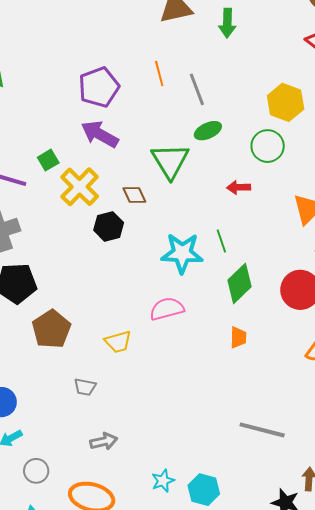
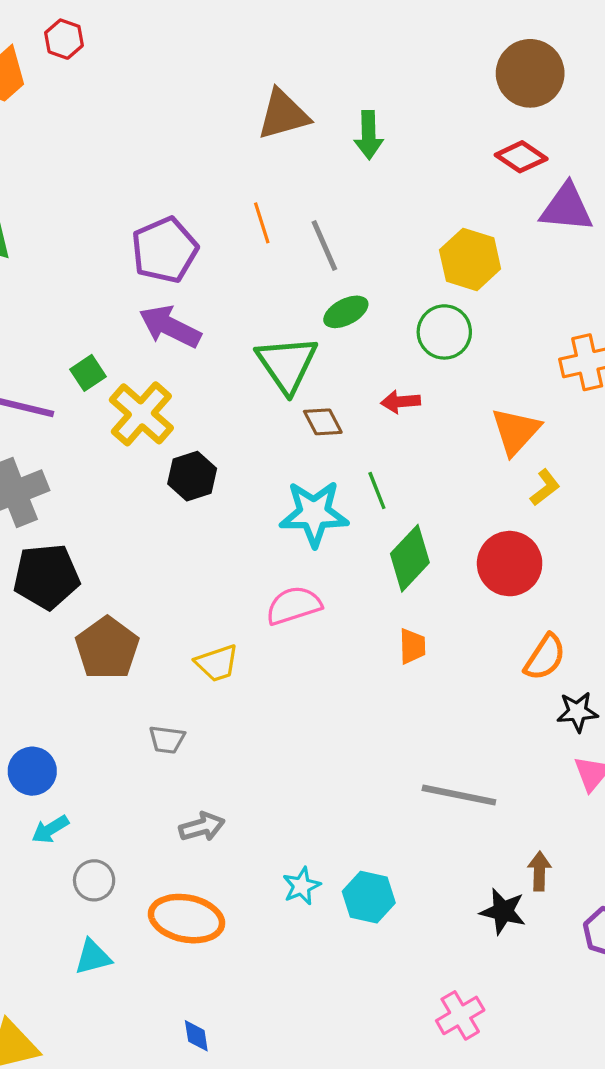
brown diamond: (134, 195) -> (323, 422), moved

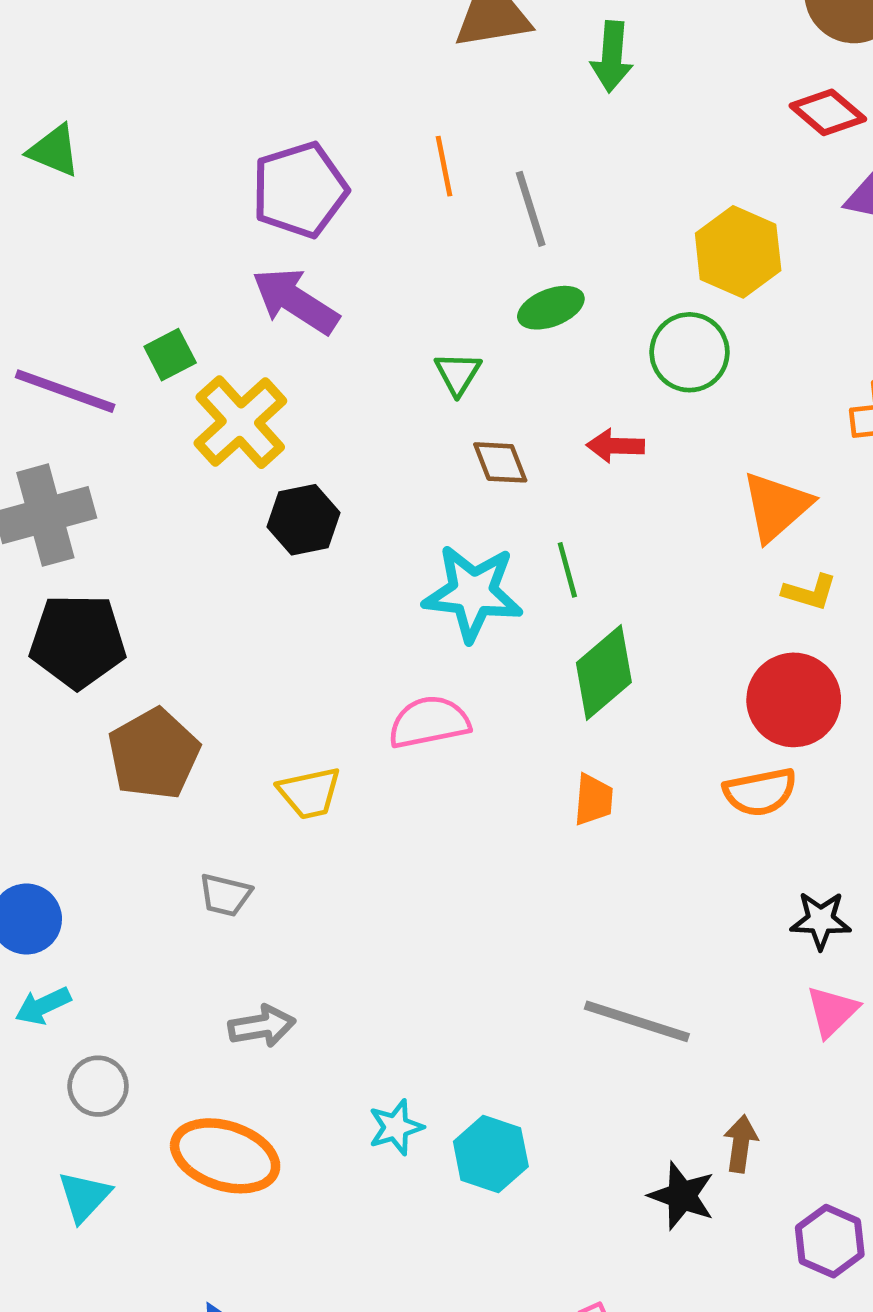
green triangle: (287, 364) -> (458, 374), size x0.5
yellow L-shape: (545, 487) -> (810, 592), turned 48
red circle: (510, 564) -> (794, 700), moved
orange semicircle: (545, 657) -> (760, 792), moved, turned 39
cyan triangle: (93, 957) -> (84, 1196), turned -39

